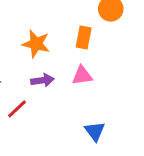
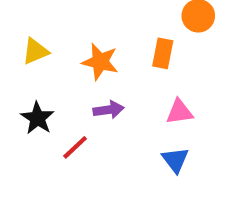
pink triangle: (82, 76) -> (179, 112), moved
blue triangle: (95, 131) -> (175, 160), moved

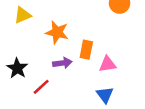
yellow triangle: (35, 51) -> (23, 15), moved
orange rectangle: (163, 53) -> (86, 50), moved

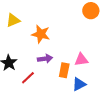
orange rectangle: (86, 50) -> (64, 70), moved
blue triangle: (105, 95) -> (79, 84), turned 40

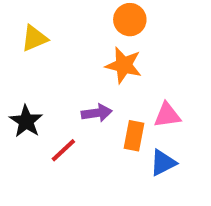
orange circle: (91, 11) -> (130, 20), moved
orange star: (41, 34) -> (124, 65), moved

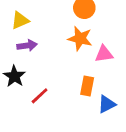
purple arrow: (97, 113) -> (27, 45), moved
pink triangle: (167, 115) -> (104, 54), moved

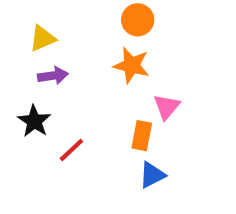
pink triangle: (104, 54) -> (167, 107), moved, turned -42
blue triangle: (107, 104) -> (152, 175), moved

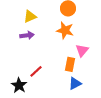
yellow triangle: (43, 38) -> (30, 16), moved
black star: (34, 121) -> (19, 85), moved

